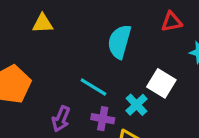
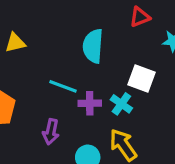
cyan line: (93, 87) -> (63, 86), moved
purple cross: (103, 119) -> (90, 103), moved

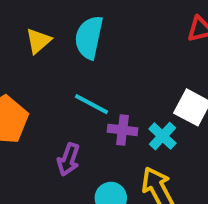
yellow triangle: (15, 43) -> (38, 41), turned -35
cyan semicircle: (93, 46) -> (89, 37), moved

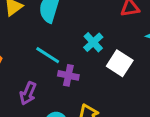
cyan cross: (162, 136) -> (93, 42), moved

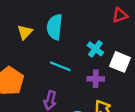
purple cross: (68, 75) -> (96, 79), moved

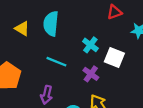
yellow triangle: (25, 32) -> (22, 29), turned -42
purple cross: (96, 79) -> (91, 74), turned 35

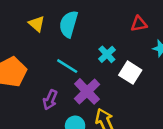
purple cross: (91, 74) -> (87, 91), moved, size x1.5

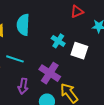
cyan line: (67, 66) -> (15, 59), moved

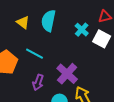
cyan cross: (58, 41) -> (82, 30), moved
white square: (79, 51) -> (102, 39), moved

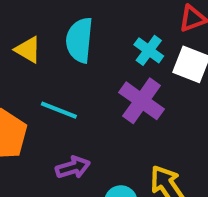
purple cross: (67, 74) -> (142, 101), moved
purple arrow: (38, 82) -> (73, 167), turned -119

